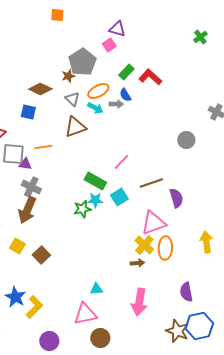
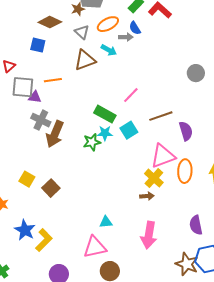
cyan arrow: (95, 108) -> (109, 50), moved
brown arrow: (27, 210) -> (55, 134), moved
orange ellipse: (165, 248) -> (185, 171), moved

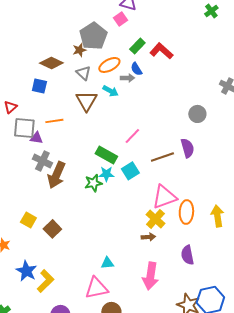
brown triangle: (85, 60) -> (86, 101), turned -40
purple semicircle: (186, 131) -> (187, 148), moved
purple semicircle: (196, 225) -> (187, 255), moved

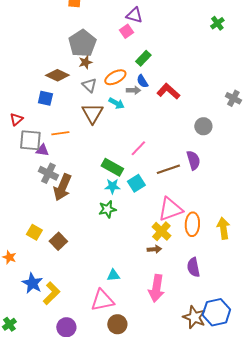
gray pentagon: (93, 36) -> (82, 43), moved
red L-shape: (161, 51) -> (168, 91), moved
green star: (93, 183) -> (107, 209), moved

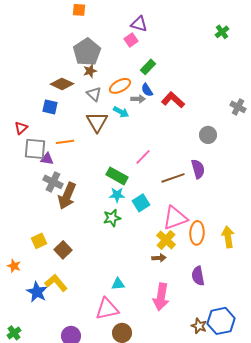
cyan square: (136, 183) -> (141, 203), moved
yellow square: (34, 232) -> (39, 241), turned 35
yellow L-shape: (51, 293) -> (56, 283), moved, turned -85
brown star: (194, 317) -> (199, 326), size x0.7

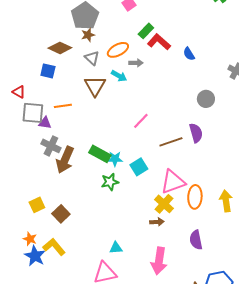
blue semicircle: (147, 90) -> (189, 54), moved
red L-shape: (173, 100) -> (159, 42), moved
red triangle: (21, 128) -> (19, 92), turned -48
green rectangle: (117, 176) -> (100, 154), moved
orange star: (14, 266) -> (30, 239), moved

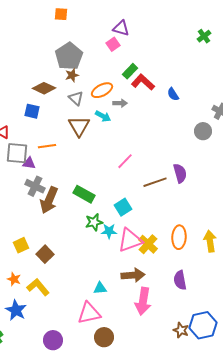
gray circle: (206, 99) -> (203, 131), moved
cyan star: (115, 159) -> (109, 231), moved
pink triangle: (173, 182) -> (130, 240), moved
brown arrow: (157, 222) -> (133, 275), moved, size x1.6
blue star: (35, 256) -> (16, 310), moved

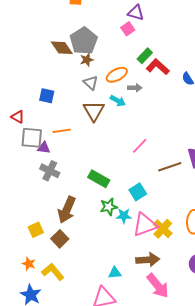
brown diamond: (44, 88) -> (62, 48), moved, turned 30
brown arrow: (49, 200) -> (67, 210), moved
pink arrow: (143, 301) -> (158, 286), turned -48

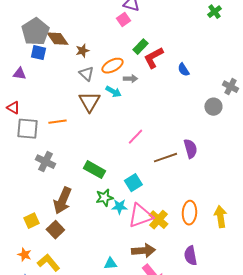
gray pentagon: (84, 41) -> (35, 32), moved
red L-shape: (158, 67) -> (153, 58), turned -70
blue square: (47, 96) -> (38, 53), moved
purple triangle: (44, 148) -> (19, 74), moved

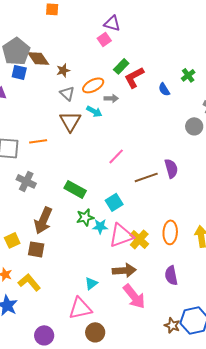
green cross: (214, 12) -> (188, 75), moved
brown square: (55, 230) -> (36, 249), turned -36
cyan triangle: (110, 264) -> (91, 283), turned -32

